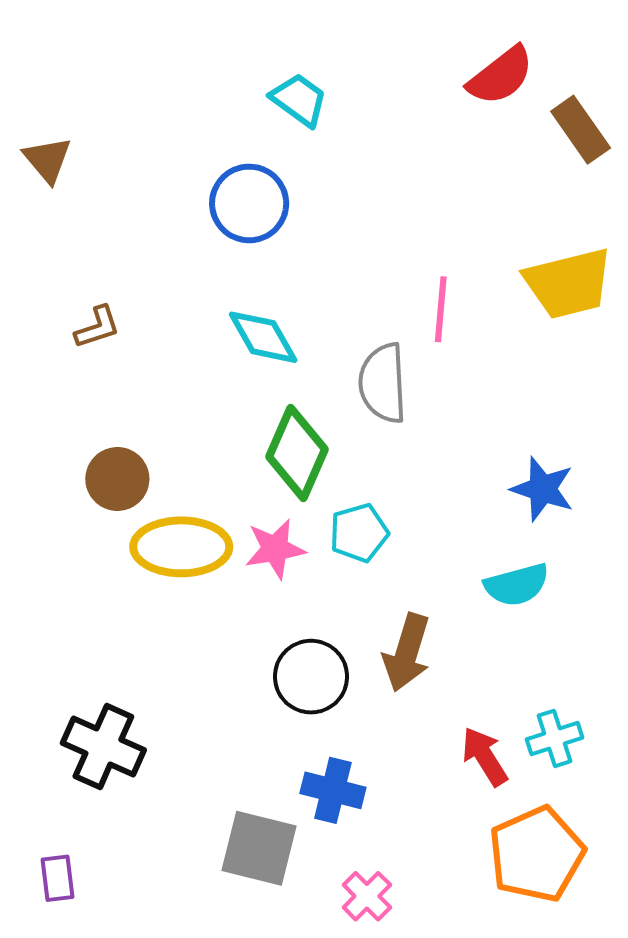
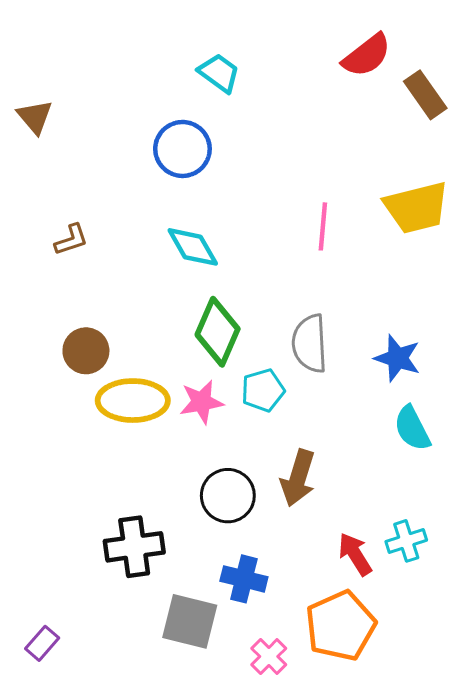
gray semicircle: (383, 383) -> (310, 343), moved
cyan semicircle: (517, 585) -> (412, 428), moved, turned 78
black cross: (103, 746) -> (134, 547), moved, turned -32
orange pentagon: (537, 854) -> (340, 626), moved
purple rectangle: (57, 878) -> (42, 643), turned 48

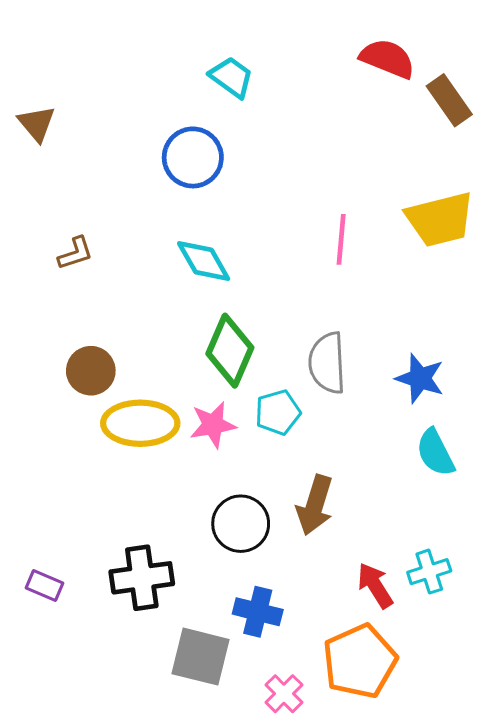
red semicircle: (367, 55) -> (387, 59), turned -120
purple rectangle: (42, 643) -> (44, 586), moved, turned 72

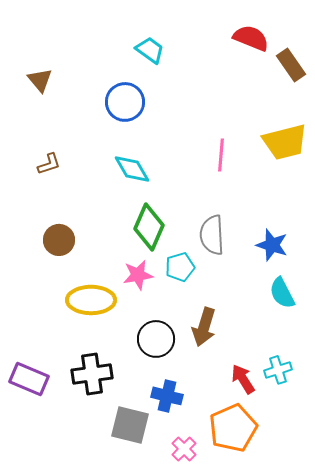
brown triangle: (37, 123) -> (40, 80), moved
yellow ellipse: (140, 423) -> (91, 300), moved
purple rectangle: (44, 586) -> (29, 379), size x1.6

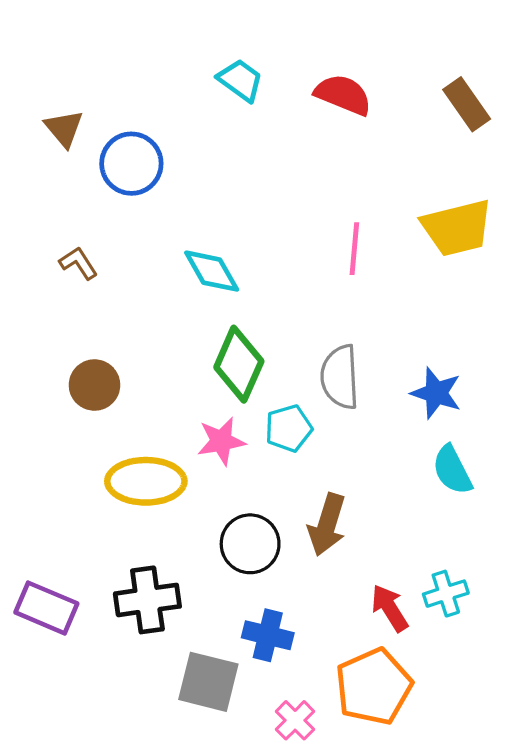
red semicircle: (251, 38) -> (343, 95), moved
blue circle: (125, 102) -> (131, 164), moved
brown L-shape: (49, 164) -> (78, 263), turned -105

